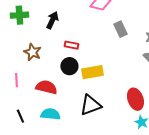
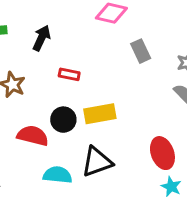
black circle: (69, 66) -> (63, 120), moved
cyan semicircle: (50, 114) -> (58, 175), moved

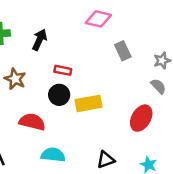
black circle: (63, 120) -> (59, 95), moved
red ellipse: (162, 153) -> (141, 118), moved, turned 50
black triangle: (97, 162) -> (106, 160), moved, size x0.7

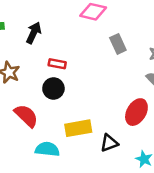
yellow rectangle: (89, 103) -> (78, 128), moved
red semicircle: (32, 122) -> (26, 116), turned 30
black triangle: (106, 160) -> (109, 143), moved

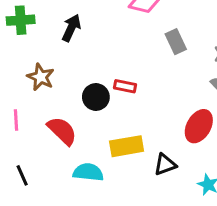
red rectangle: (57, 64) -> (125, 86), moved

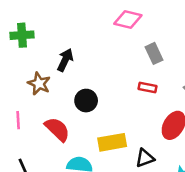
black arrow: (71, 28) -> (65, 60), moved
red rectangle: (125, 86) -> (147, 87), moved

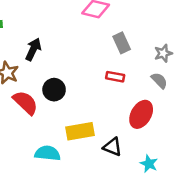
red semicircle: (57, 129) -> (25, 103), moved
black triangle: (145, 158) -> (113, 147), turned 42

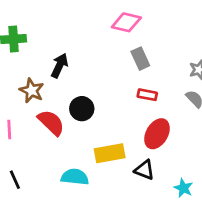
gray rectangle: (122, 43) -> (140, 59), moved
red ellipse: (141, 114) -> (157, 134), moved

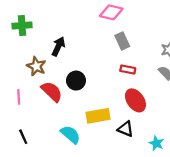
red ellipse: (157, 134) -> (135, 100), turned -65
cyan semicircle: (75, 177) -> (70, 135), turned 35

